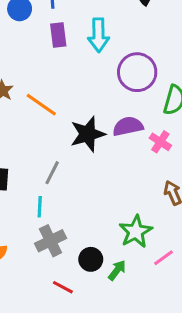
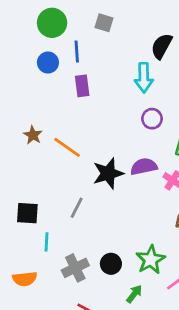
cyan arrow: (98, 35) -> (144, 78), moved
purple circle: (137, 72) -> (152, 119), size x0.6
cyan line: (40, 207) -> (47, 242), moved
black circle: (91, 259) -> (111, 264), moved

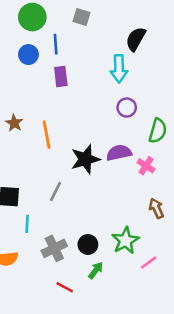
orange line: (67, 147) -> (47, 135), turned 44
green arrow: (134, 294) -> (96, 270), moved

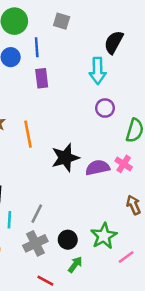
purple semicircle: (119, 153) -> (98, 168), moved
gray line: (56, 192) -> (37, 214), moved

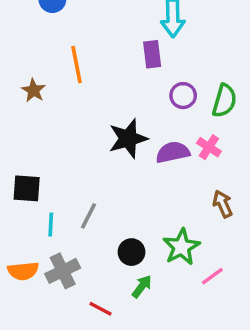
purple rectangle: (42, 78) -> (152, 54), moved
purple circle: (105, 108) -> (183, 96), moved
orange line: (28, 134) -> (76, 65), moved
gray cross: (35, 243) -> (63, 271), moved

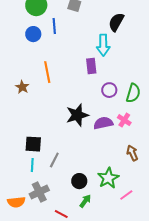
black square: (27, 188) -> (33, 144), moved
orange semicircle: (23, 271) -> (16, 202), moved

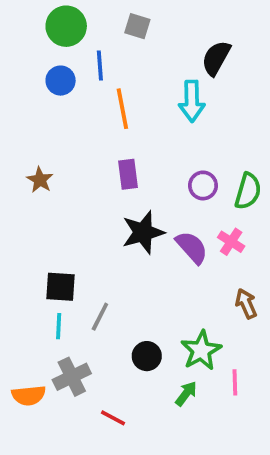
purple rectangle: (91, 66) -> (128, 174), moved
orange line: (47, 72) -> (122, 109), moved
purple semicircle: (103, 123) -> (192, 247), turned 60
pink line: (126, 195) -> (235, 382), turned -56
green arrow: (85, 201) -> (186, 394), moved

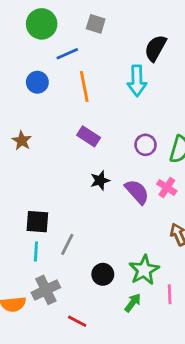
blue line: (100, 66) -> (67, 54), turned 70
blue circle: (61, 81) -> (37, 82), moved
purple rectangle: (128, 174) -> (89, 136), turned -50
black star: (143, 232) -> (100, 180), size x0.6

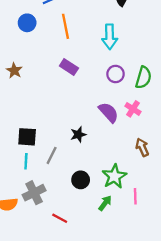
cyan arrow: (137, 81) -> (110, 37), moved
black star: (100, 180) -> (78, 134), moved

